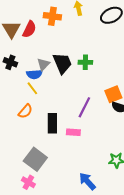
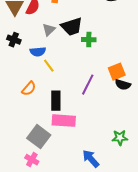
black trapezoid: (62, 63) -> (72, 27), moved, turned 95
gray triangle: (43, 64) -> (49, 30), moved
yellow line: (32, 88) -> (49, 66), moved
pink rectangle: (73, 132) -> (64, 121), moved, size x1.6

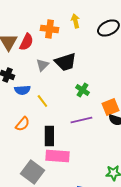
green cross: (89, 40) -> (82, 90), moved, turned 32
blue semicircle: (38, 52) -> (22, 90), moved
purple line: (88, 85) -> (81, 120), turned 50

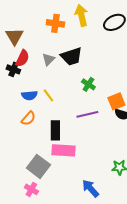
yellow arrow: (75, 21) -> (81, 15), size x1.5
red semicircle: (26, 42) -> (22, 58), moved
blue semicircle: (22, 90) -> (29, 95), moved

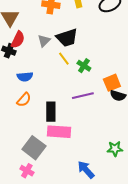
yellow line: (48, 95) -> (64, 59), moved

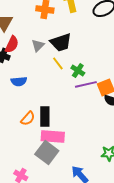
purple line: (83, 96) -> (86, 84), moved
orange semicircle: (24, 100) -> (28, 118), moved
gray square: (34, 148) -> (47, 152), moved

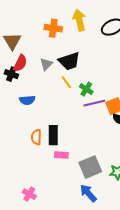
orange semicircle: (28, 118) -> (36, 137), turned 140
pink rectangle: (53, 136) -> (61, 155), size x0.6
gray square: (47, 152) -> (90, 167), moved, turned 30

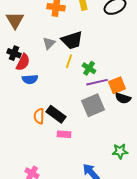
red semicircle: (20, 63) -> (23, 62), moved
yellow line: (66, 82) -> (69, 61), turned 56
black rectangle: (53, 135) -> (56, 114), turned -54
gray square: (90, 167) -> (93, 105), moved

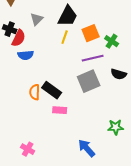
black trapezoid: (72, 40) -> (68, 16), turned -45
gray triangle: (49, 43) -> (37, 19), moved
green cross: (89, 68) -> (112, 41), moved
orange square: (117, 85) -> (91, 33), moved

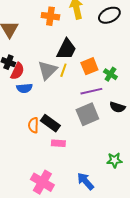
gray triangle: (37, 19) -> (47, 70), moved, size x1.5
pink cross: (28, 149) -> (42, 182), moved, size x1.6

